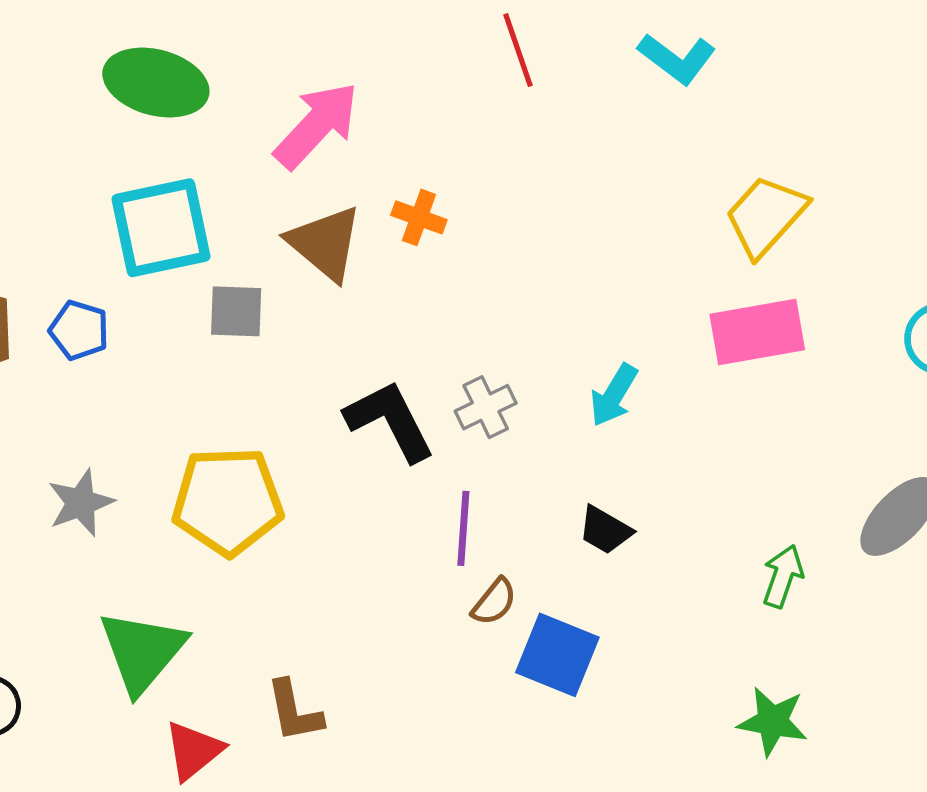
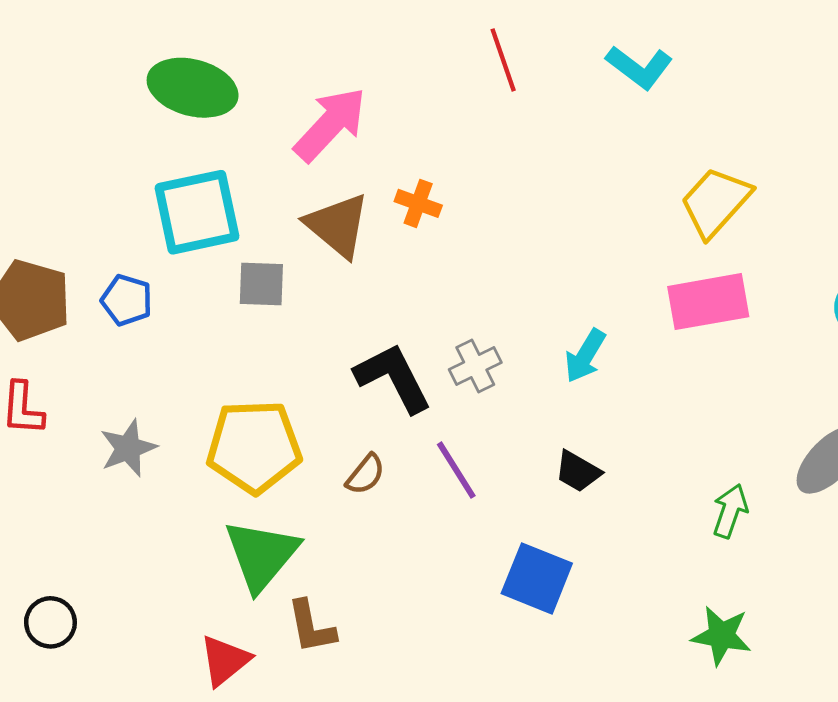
purple line: (463, 528) -> (456, 470), turned -36
brown semicircle: (494, 602) -> (365, 474), moved
green triangle: (142, 651) -> (261, 555), moved

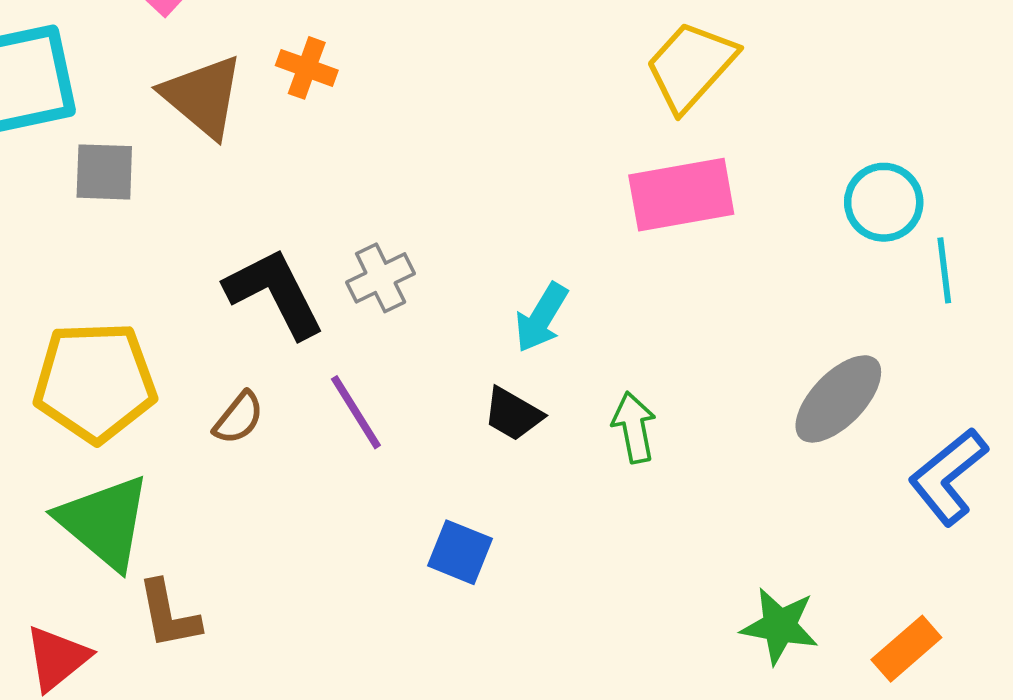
cyan arrow: (585, 356) -> (541, 318), moved
green arrow: (730, 511) -> (634, 427), moved, turned -30
green triangle: (261, 555) -> (104, 522), turned -30
blue square: (537, 578) -> (460, 552), size x0.7
green star: (721, 636) -> (780, 626), moved

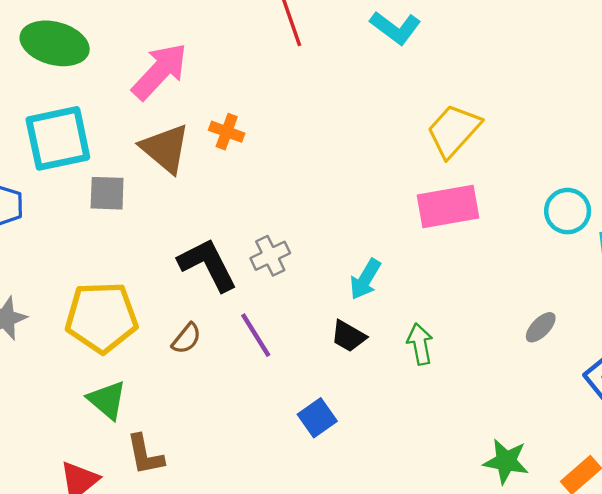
gray ellipse: (838, 399) -> (541, 327), size x0.6
green triangle: (104, 522) -> (107, 400), size x0.7
blue square: (460, 552) -> (317, 418), turned 33

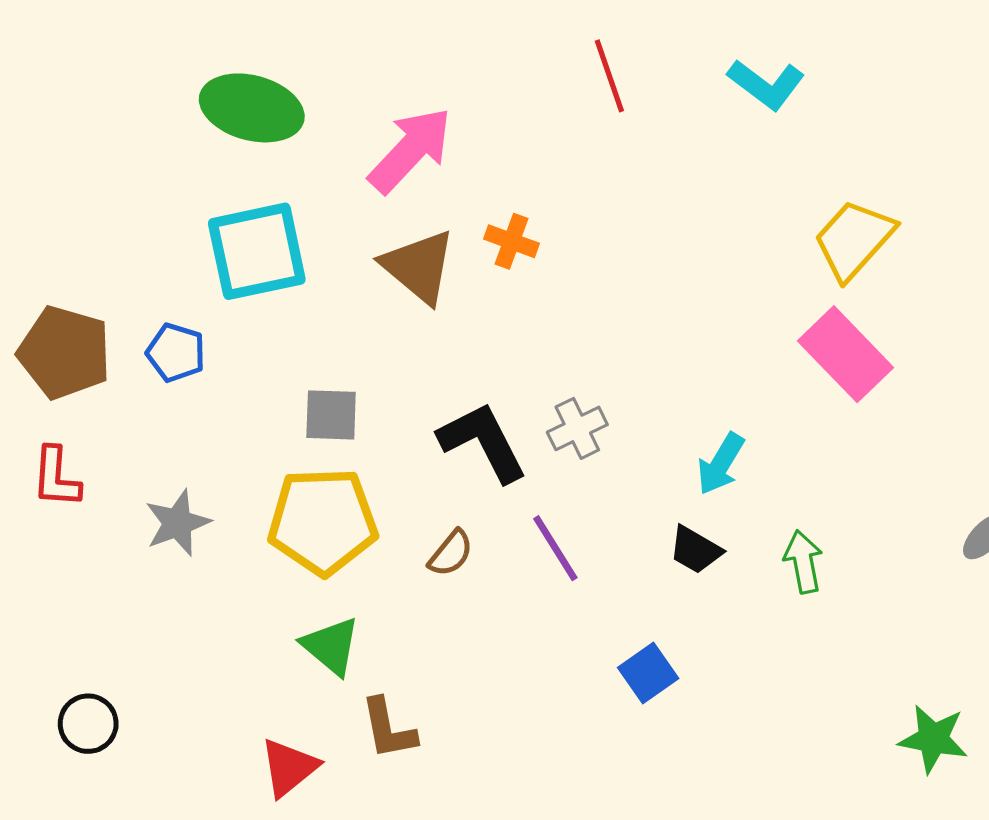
gray square: (107, 193) -> (331, 415), moved
pink rectangle: (448, 207) -> (846, 354), turned 56

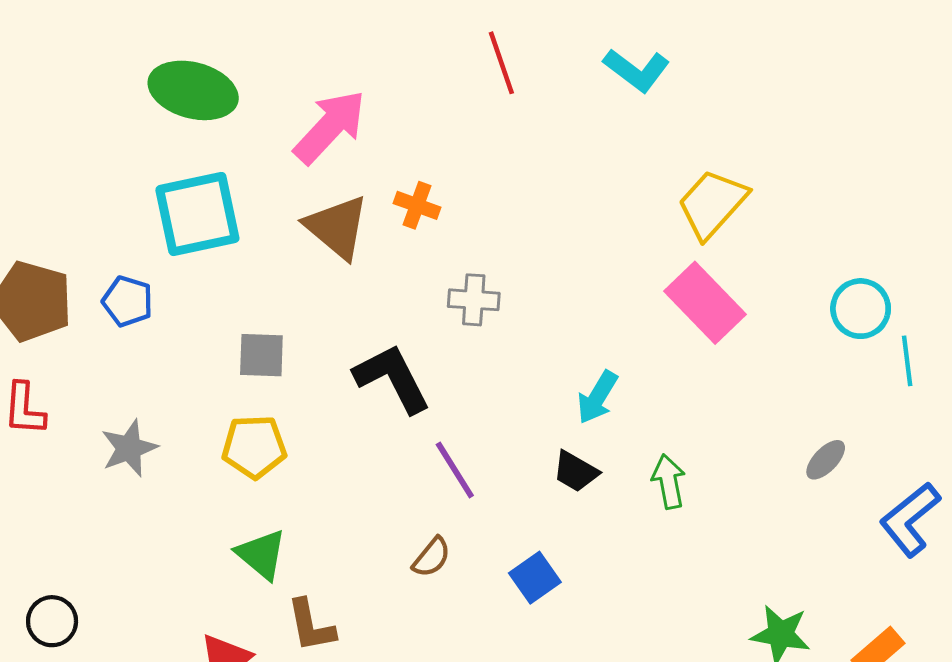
gray cross: (577, 428) -> (474, 300), moved, turned 30
yellow pentagon: (323, 521) -> (254, 447), size x0.7
brown semicircle: (451, 553) -> (432, 557), moved

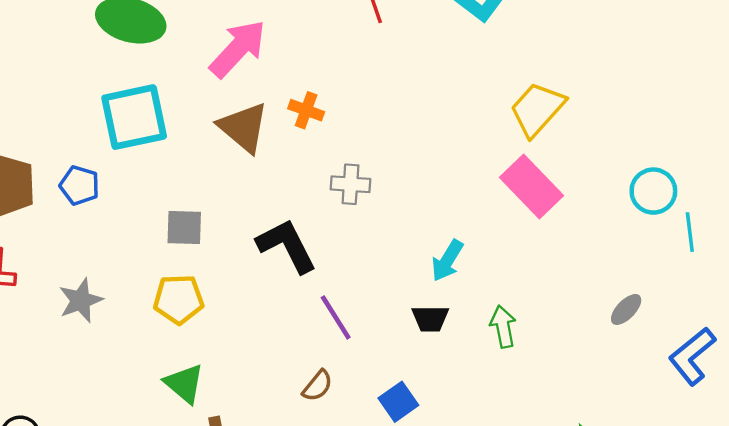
black trapezoid: (576, 471) -> (430, 319), turned -30

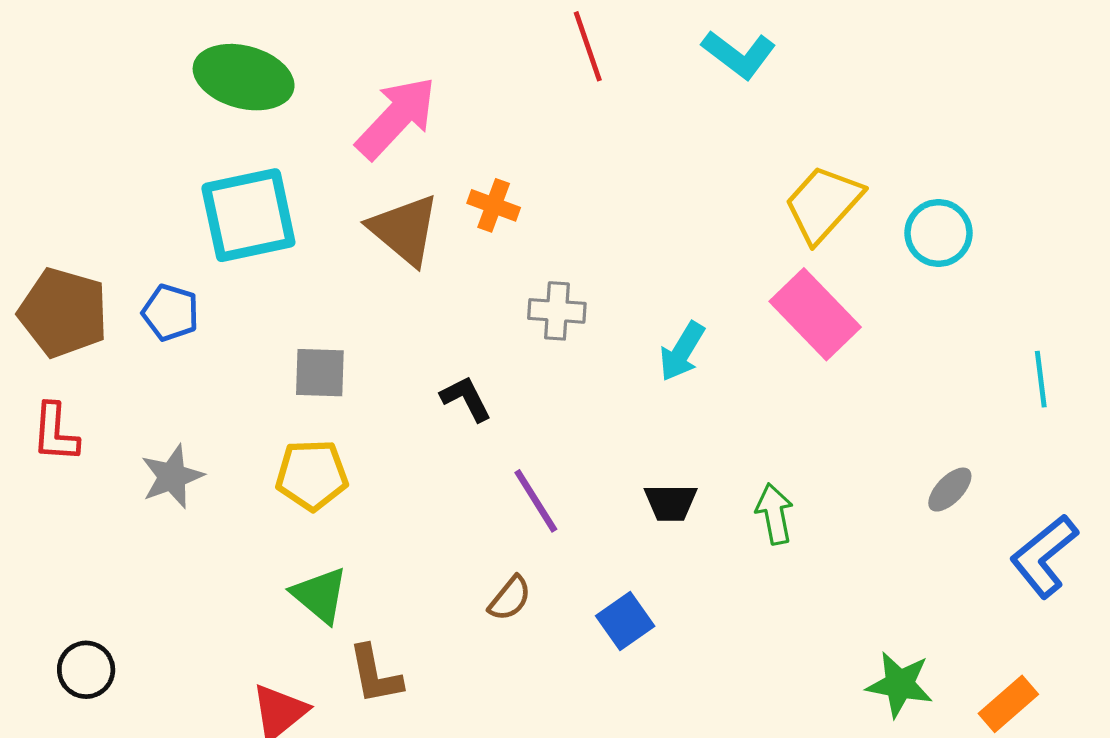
cyan circle: (653, 191) -> (939, 233), moved
black L-shape: (287, 246) -> (466, 399), size x0.6
cyan arrow: (447, 261) -> (682, 352), moved

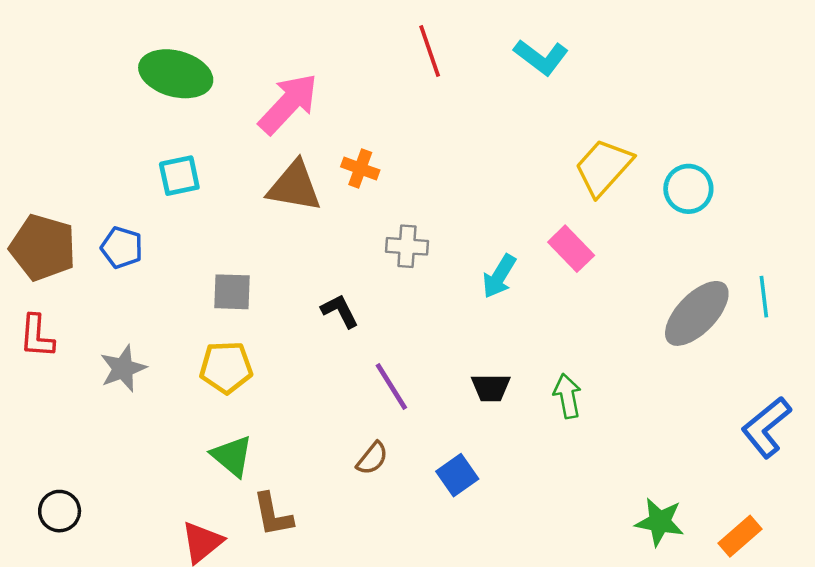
cyan square: (248, 215) -> (179, 176), size x0.6
brown triangle: (404, 230) -> (294, 186), turned -30
pink rectangle: (815, 314) -> (571, 249), moved, size x0.7
gray ellipse: (950, 490) -> (697, 313), moved, size x2.0

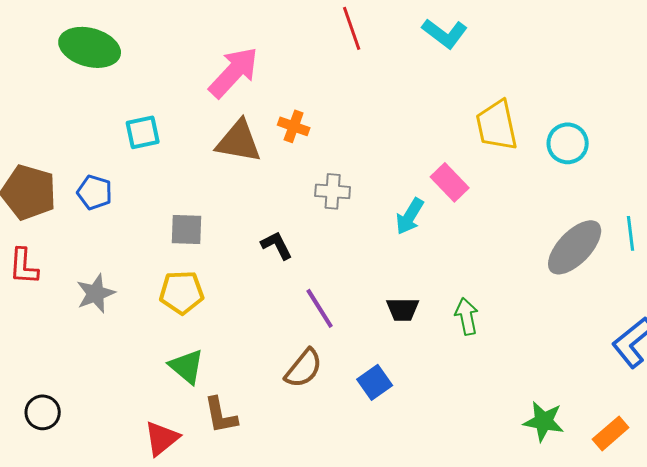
green ellipse: (176, 74) -> (90, 47), moved
yellow trapezoid: (603, 167) -> (497, 125), turned -54
pink rectangle: (571, 249) -> (450, 182), moved
brown semicircle: (372, 458) -> (304, 368), size x1.4

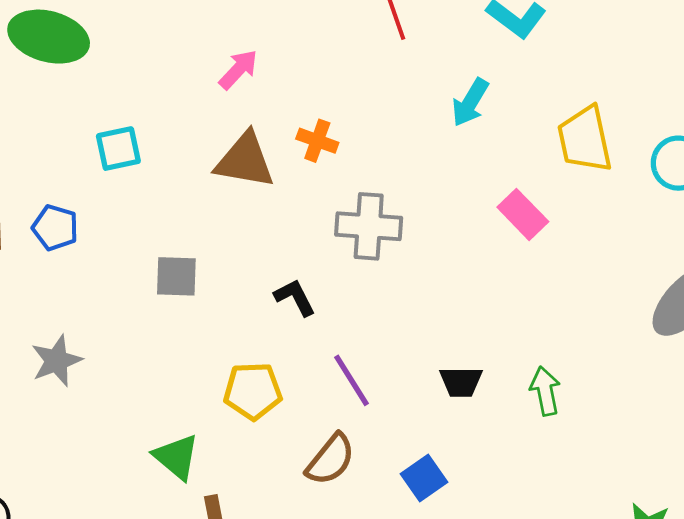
pink arrow: (234, 72) -> (238, 70), size x0.6
gray cross: (333, 191) -> (369, 226), size x1.4
cyan arrow: (410, 216) -> (470, 102), moved
yellow pentagon: (182, 292) -> (253, 391), moved

